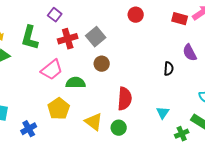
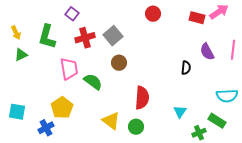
pink trapezoid: (52, 70) -> (69, 69), turned -60
green semicircle: (76, 83) -> (93, 82), turned 36
yellow pentagon: (59, 109) -> (62, 108), moved

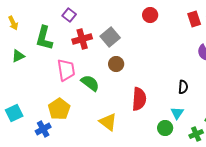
red rectangle: (197, 18) -> (194, 19), turned 56
yellow arrow: (16, 33) -> (13, 23), moved
black semicircle: (186, 68) -> (183, 87), moved
cyan square: (17, 112) -> (14, 113), turned -36
green circle: (136, 127) -> (165, 128), moved

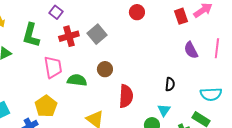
brown circle: (116, 64) -> (105, 69), moved
green semicircle: (90, 83) -> (77, 80), turned -30

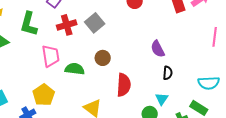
purple semicircle: (191, 50) -> (158, 49), moved

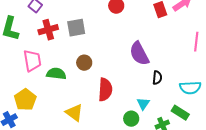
gray square: (95, 23) -> (76, 28), turned 30
purple semicircle: (158, 49) -> (139, 54), size x1.4
black semicircle: (168, 73) -> (157, 78), moved

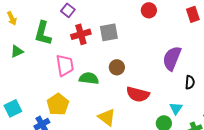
purple semicircle: (139, 54) -> (172, 58), turned 50
red semicircle: (105, 90) -> (138, 94), turned 100

